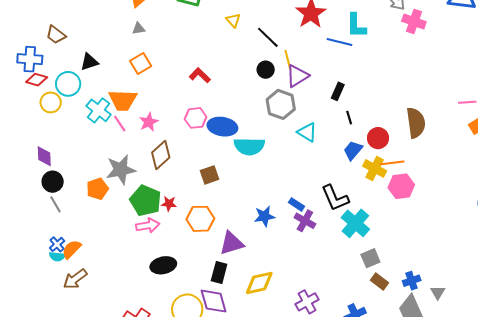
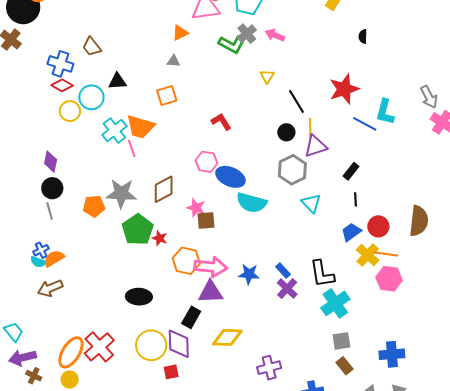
pink star: (149, 122) -> (196, 208), moved, turned 30
pink arrow: (148, 225) -> (211, 267), moved, size x1.4
blue cross: (412, 281) -> (392, 354), moved, size x1.4

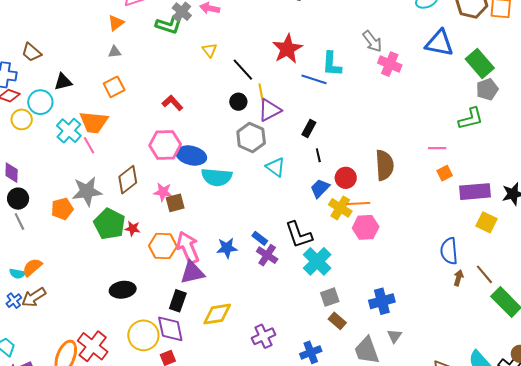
pink hexagon: (207, 162) -> (165, 145), size x1.4
blue cross: (41, 250) -> (14, 301), moved
pink arrow: (211, 267) -> (188, 248), turned -108

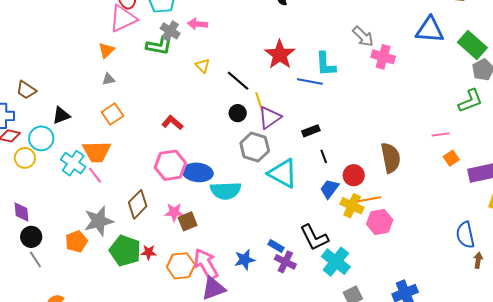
black rectangle: (309, 128) -> (311, 131), turned 48
cyan triangle: (276, 167) -> (283, 173), size x1.5

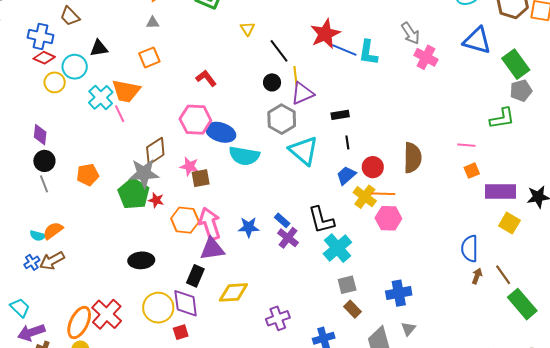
blue line: (310, 82) -> (344, 50), moved
gray star: (99, 221) -> (144, 173), moved

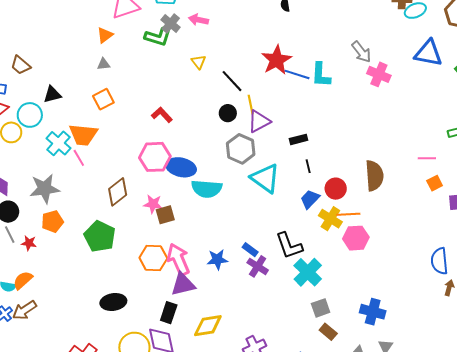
gray star: (144, 173) -> (45, 189), moved
red star: (156, 200) -> (29, 243), moved
blue cross: (399, 293) -> (373, 312), turned 30

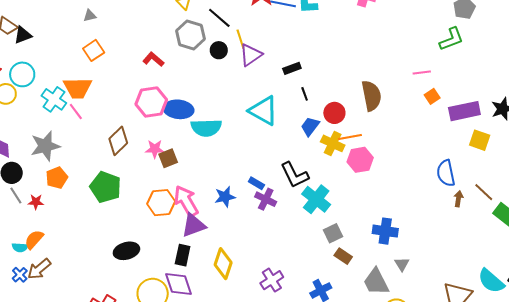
black triangle: (52, 94) -> (23, 35), moved
gray hexagon: (241, 149) -> (190, 35), moved
yellow diamond: (208, 326) -> (223, 264), turned -56

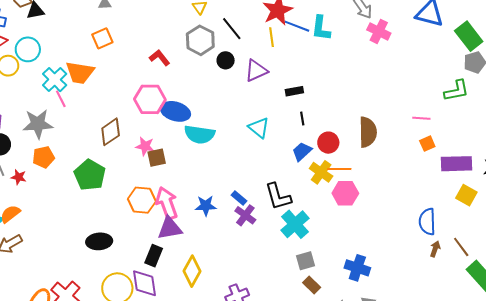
yellow line: (240, 39) -> (271, 37), moved
pink line: (76, 111) -> (61, 99), moved
cyan triangle: (263, 111) -> (259, 128), size x0.7

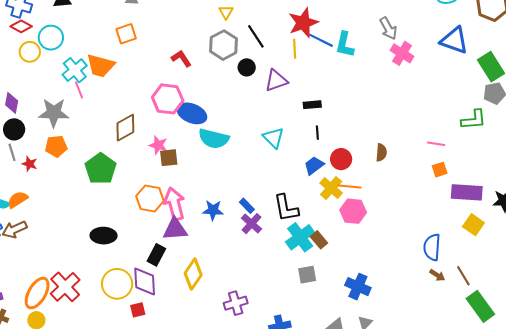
brown semicircle: (368, 132) -> (381, 152), size x0.6
brown arrow: (435, 249) -> (437, 275), turned 98
brown rectangle: (312, 285) -> (319, 240), moved

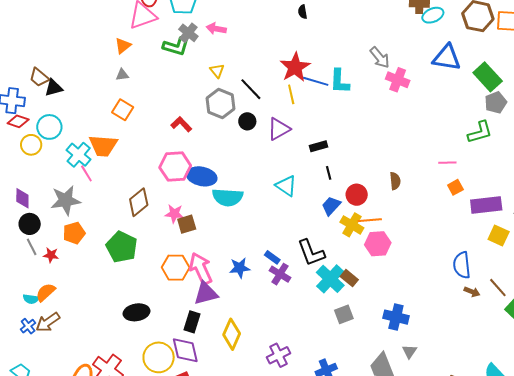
orange square: (126, 34) -> (123, 110), turned -30

